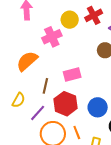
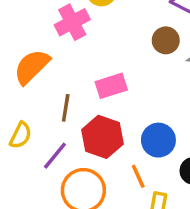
orange line: (77, 133) -> (138, 176), moved

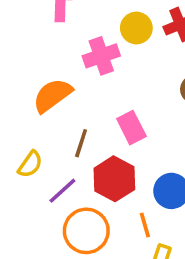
pink rectangle: (111, 86) -> (131, 128), turned 72

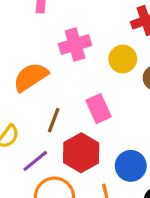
yellow circle: (136, 28) -> (123, 59), moved

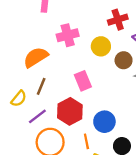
brown line: (54, 120) -> (41, 86), moved

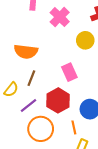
pink cross: (68, 35) -> (60, 17), moved, turned -30
orange semicircle: (36, 57) -> (26, 51), turned -140

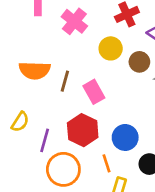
brown line: (31, 78) -> (65, 81), moved
purple line: (28, 106) -> (45, 140), turned -30

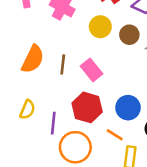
orange semicircle: (35, 70) -> (33, 59), turned -56
orange line: (107, 163) -> (115, 135), turned -30

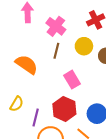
orange semicircle: (33, 59) -> (27, 64), turned -90
brown line: (63, 64) -> (56, 51), moved

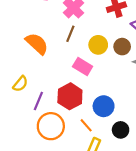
yellow circle: (84, 46) -> (98, 45), moved
pink rectangle: (72, 80) -> (83, 66), turned -36

